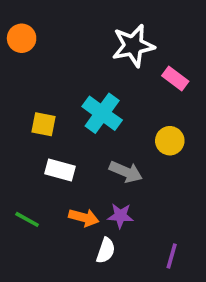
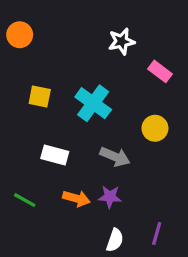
white star: (133, 46) -> (122, 41), size x0.7
yellow square: (44, 124) -> (40, 97), moved
white semicircle: (106, 250) -> (115, 240), moved

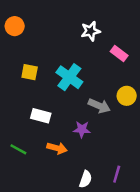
yellow circle: (155, 128) -> (127, 96), moved
gray arrow: (115, 157) -> (99, 106), moved
purple star: (110, 197) -> (82, 129), moved

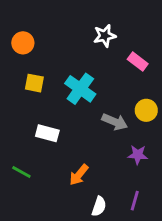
orange circle: (15, 26) -> (23, 43), moved
purple star: (82, 129) -> (138, 155), moved
orange arrow: (57, 148) -> (79, 175), moved, turned 114

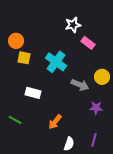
orange circle: (23, 43) -> (16, 41), moved
pink rectangle: (138, 62) -> (88, 43), moved

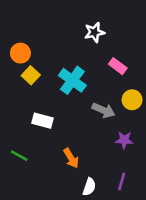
pink rectangle: (88, 43) -> (118, 66), moved
yellow square: (24, 58) -> (31, 75), turned 32
orange arrow: (55, 122) -> (71, 158), turned -70

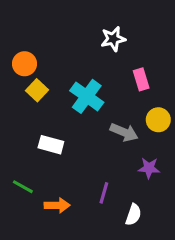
pink rectangle: (118, 66) -> (141, 79), turned 36
orange arrow: (71, 158) -> (57, 205), moved, turned -60
purple line: (122, 182) -> (104, 193), moved
white semicircle: (89, 187) -> (133, 215), moved

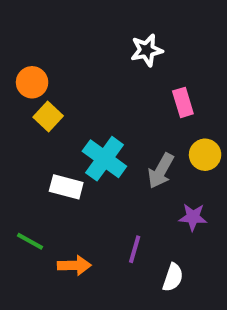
cyan cross: (87, 96) -> (104, 159), moved
gray arrow: (124, 132) -> (161, 171), turned 96

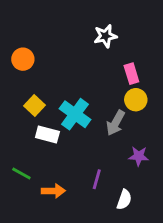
yellow square: (48, 116) -> (34, 105), moved
yellow circle: (205, 155) -> (136, 100), moved

